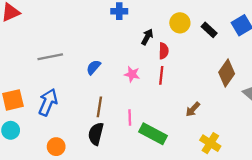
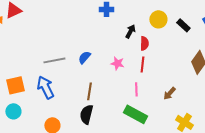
gray line: (50, 57) -> (54, 60), moved
blue arrow: (48, 102) -> (45, 87), turned -50
pink line: (130, 117) -> (136, 89), moved

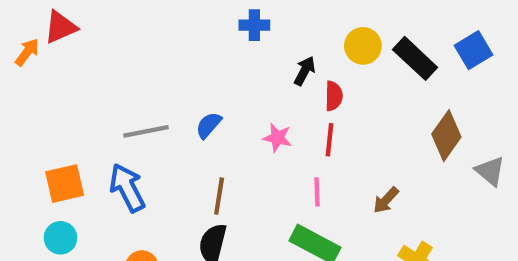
black rectangle: (183, 25) -> (415, 58), size x1.5

